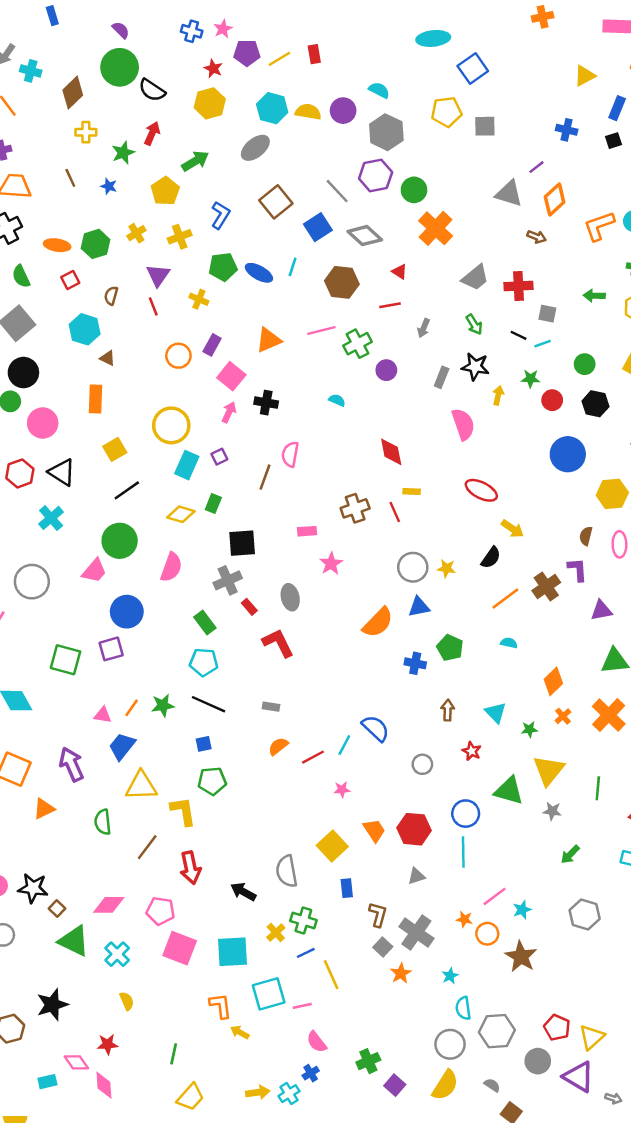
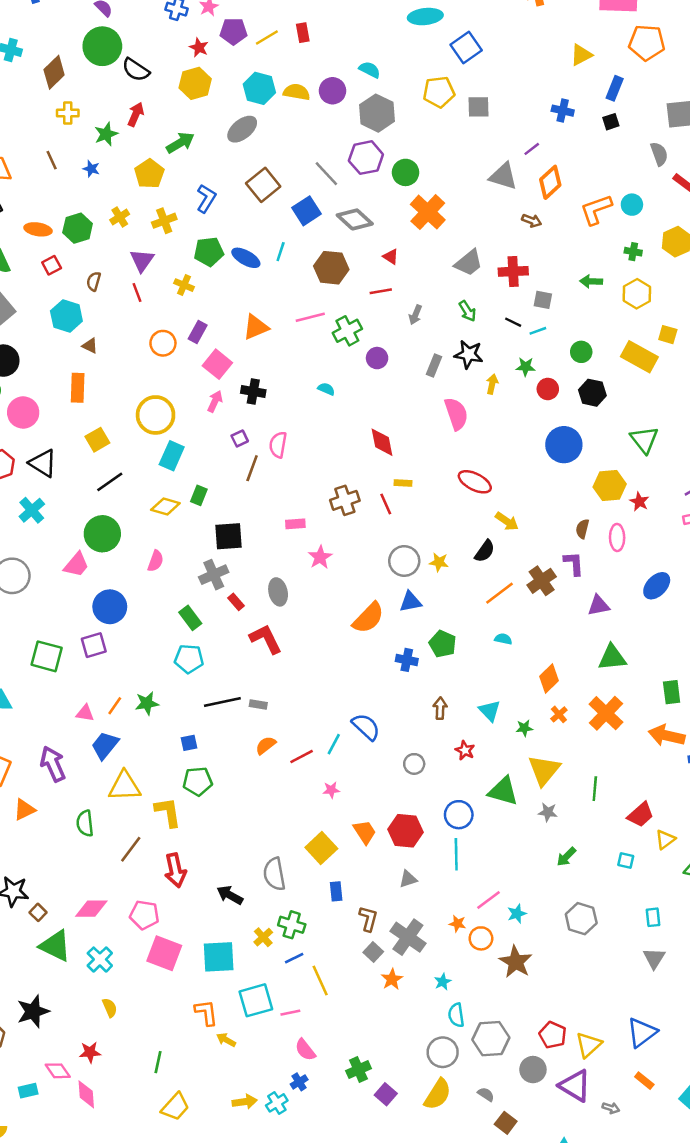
purple square: (219, 457) -> (240, 438), moved
pink semicircle: (171, 567) -> (156, 561), size x0.7
black line: (208, 704) -> (222, 702), moved, turned -36

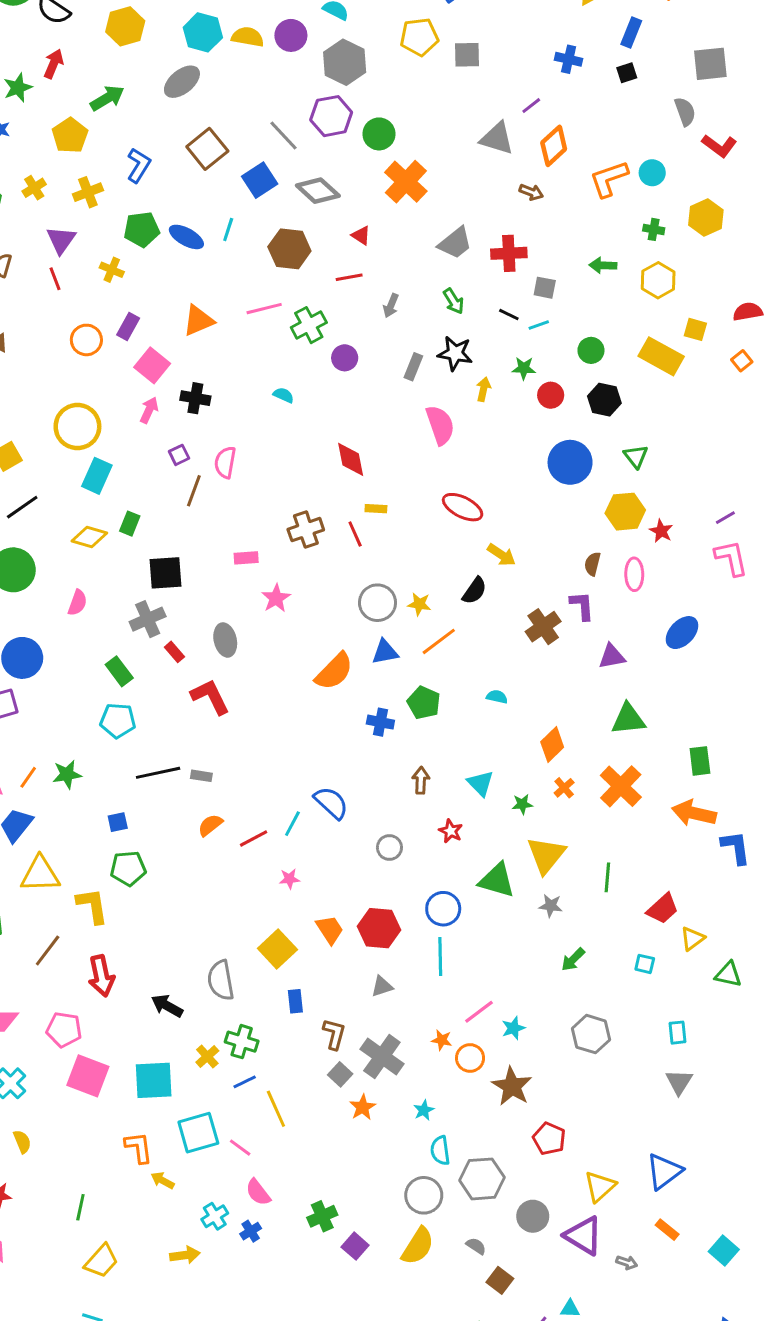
green triangle: (644, 440) -> (636, 456), moved, size x0.7
orange line: (500, 593) -> (439, 641), moved
pink line: (290, 1013) -> (240, 1148), turned 48
red pentagon: (553, 1035) -> (549, 1139), moved
cyan cross: (277, 1103) -> (215, 1216), moved

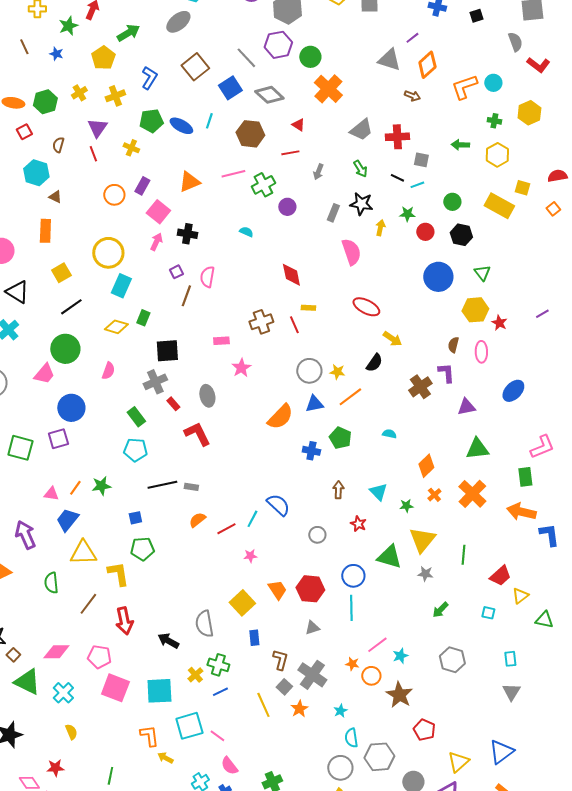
pink L-shape: (731, 558) -> (542, 447), moved, turned 80
yellow line: (276, 1109) -> (263, 705), moved

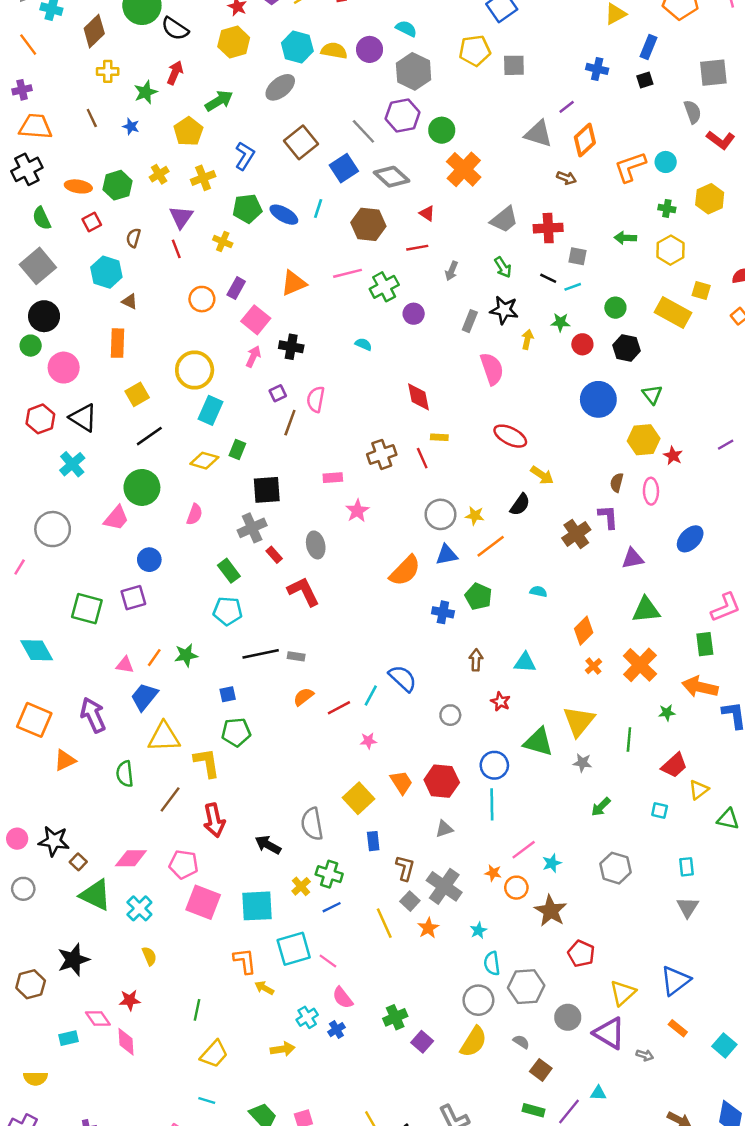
blue circle: (71, 408) -> (149, 560), size x0.7
cyan triangle: (378, 492) -> (525, 662), turned -42
green star: (406, 506) -> (667, 713), moved

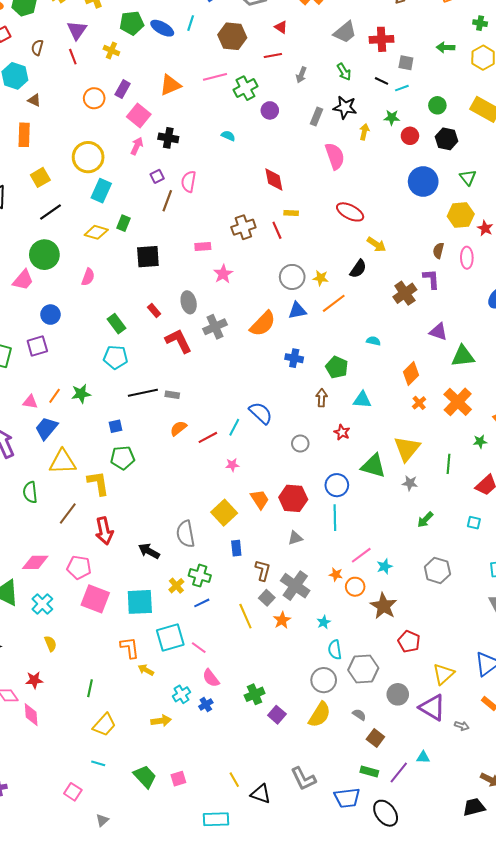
gray cross: (252, 528) -> (215, 327), moved
purple triangle: (633, 558) -> (438, 332), moved, turned 30
green pentagon: (478, 596) -> (337, 367), moved

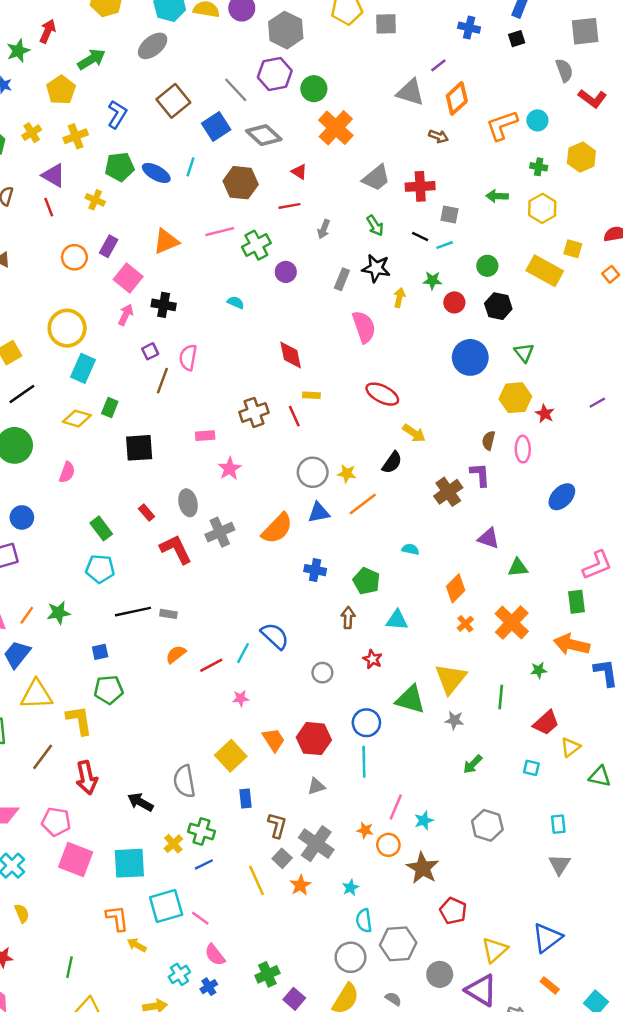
purple triangle: (77, 30) -> (54, 175), turned -35
green triangle: (463, 356) -> (518, 568), size x0.7
pink line: (361, 555) -> (396, 807), turned -30

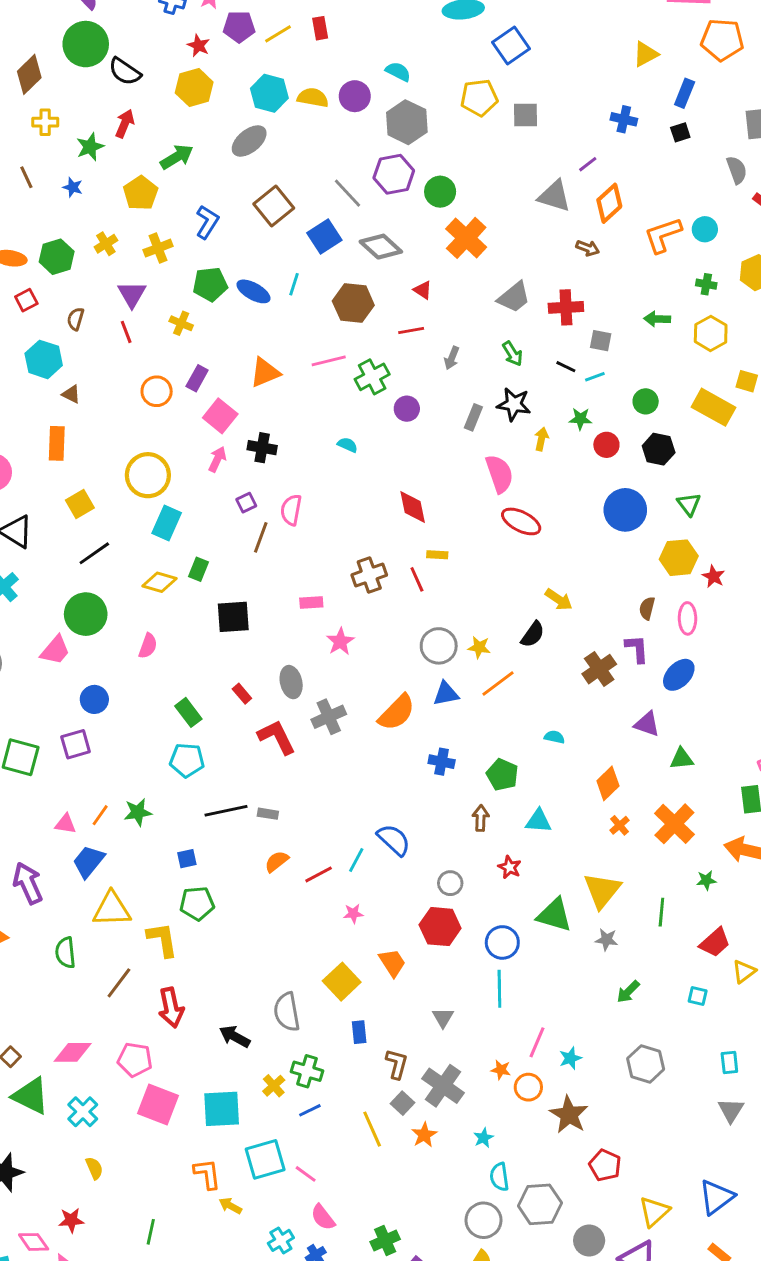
purple triangle: (54, 175) -> (132, 294), turned 30
red ellipse: (382, 394) -> (521, 521), moved
blue ellipse: (562, 497) -> (679, 675), moved
red hexagon: (314, 739) -> (440, 927), moved
gray triangle: (316, 786) -> (443, 1018), turned -42

